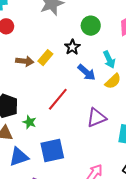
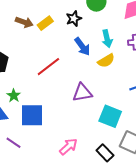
green star: (29, 122) -> (14, 96), moved

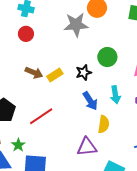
yellow semicircle: (106, 61) -> (104, 124), moved, turned -54
red line: (48, 67) -> (41, 116), moved

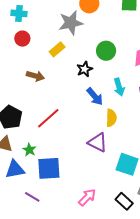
yellow rectangle: (55, 75) -> (57, 49), moved
purple triangle: (87, 147) -> (98, 143), turned 40

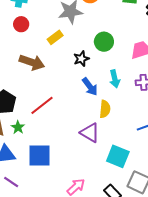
brown arrow: (35, 76) -> (32, 62), size x1.4
green star: (29, 150) -> (18, 127), moved
purple line: (32, 197) -> (11, 182), moved

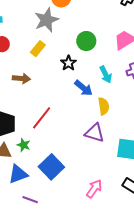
brown arrow: (32, 62) -> (21, 79), size x0.7
blue square: (40, 155) -> (51, 167), turned -30

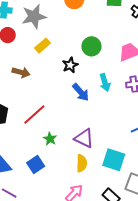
gray star: (47, 20) -> (34, 16), moved
yellow semicircle: (104, 106) -> (82, 163), moved
green star: (24, 145) -> (50, 139), moved
blue square: (51, 167) -> (36, 165), size x0.7

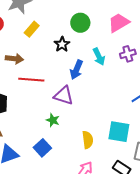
blue arrow: (81, 92) -> (76, 70), turned 72
red line: (34, 114) -> (31, 80), moved, turned 55
purple triangle: (84, 138) -> (64, 96), moved

